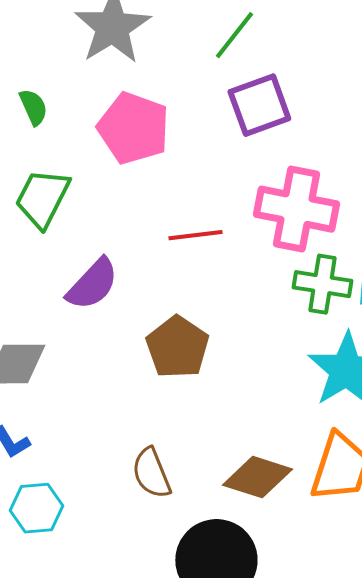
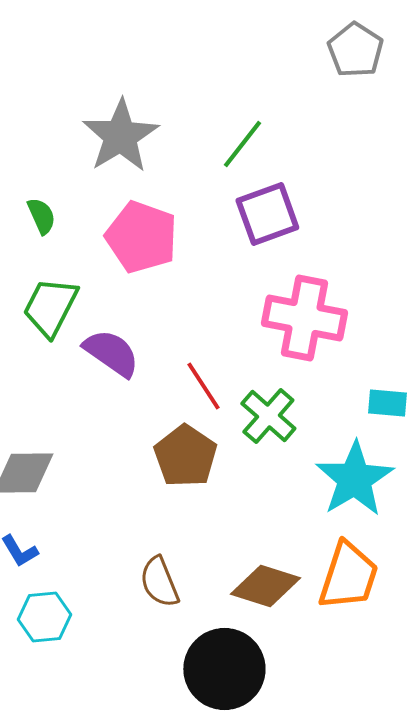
red line: (195, 235) -> (203, 386), moved, turned 64
purple semicircle: (92, 284) -> (111, 353), moved, turned -98
green cross: (322, 284) -> (268, 416), moved, turned 32

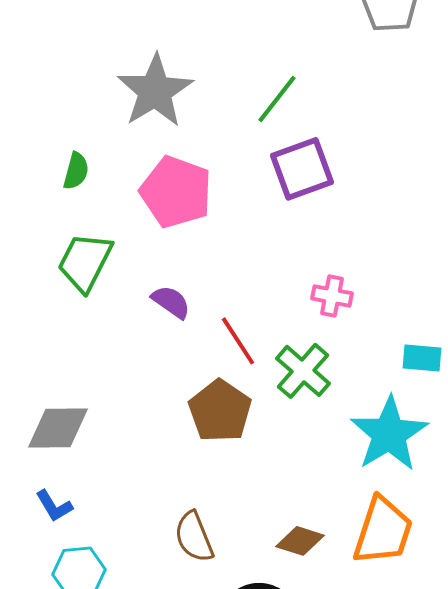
green semicircle: (41, 216) -> (76, 171), turned 39
pink cross: (304, 318) -> (332, 296), moved, size x0.5
purple semicircle: (111, 353) -> (171, 302), moved, size x0.7
brown diamond: (265, 586) -> (300, 541), size x0.7

